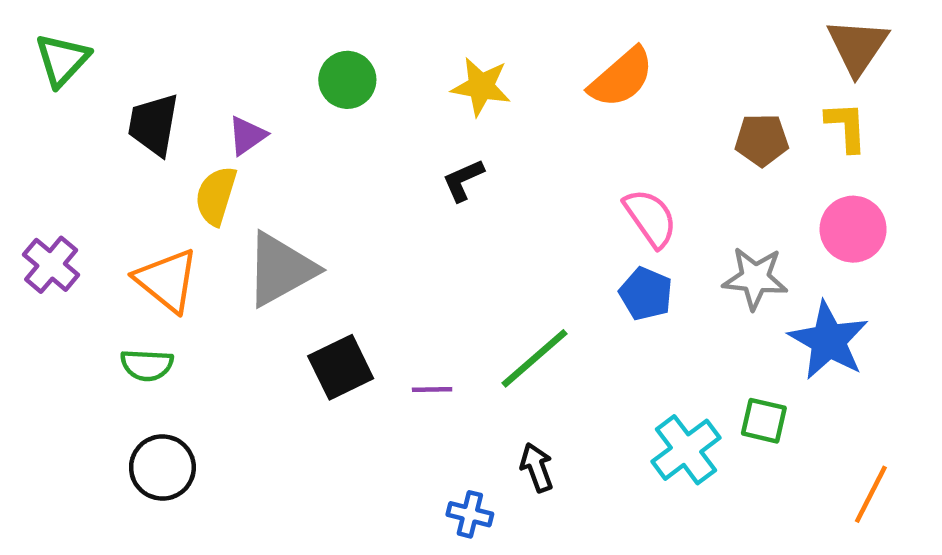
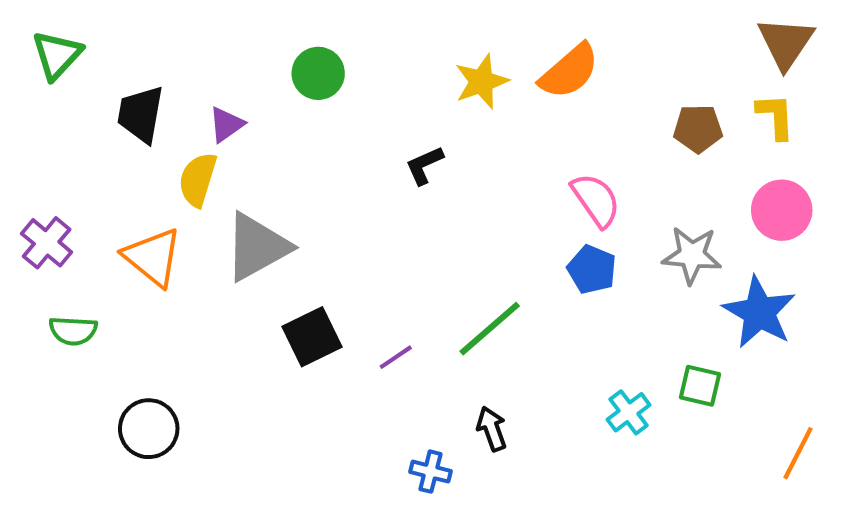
yellow star: (481, 87) -> (482, 82), moved, turned -30
green semicircle: (147, 365) -> (73, 331), moved
purple line: (432, 390) -> (396, 357), turned -33
cyan cross: (686, 450) -> (629, 412), size x0.7

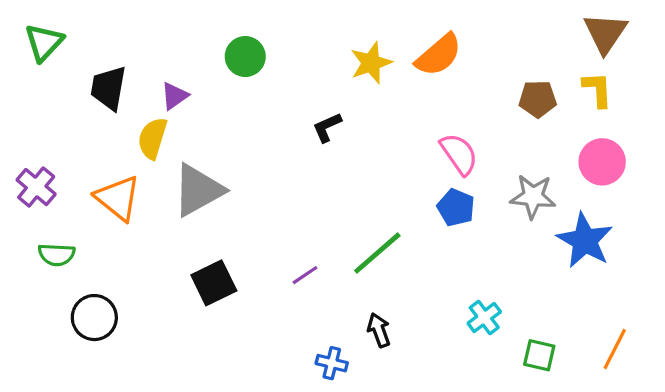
black square: (312, 337) -> (214, 283), moved
green square: (700, 386) -> (539, 355), moved
black circle: (149, 429) -> (94, 318), moved

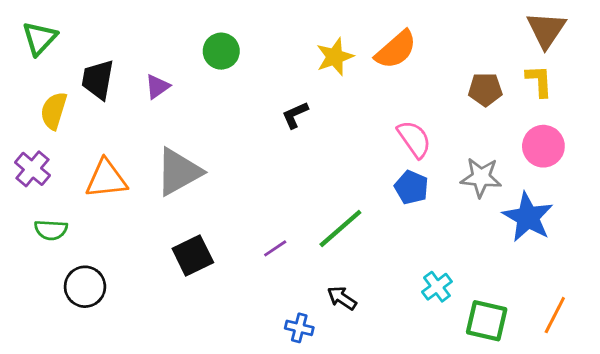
yellow semicircle: (152, 138) -> (54, 111), moved
orange triangle: (118, 198) -> (106, 179), turned -45
black arrow: (379, 330) -> (342, 298), turned -36
green square: (539, 355) -> (487, 321), size x1.4

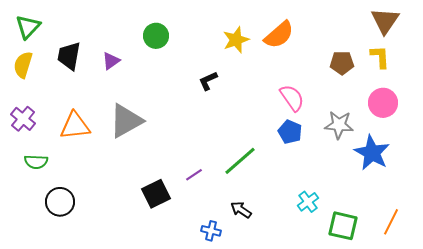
yellow semicircle: (54, 111) -> (23, 65), moved
black square: (193, 255) -> (156, 194), moved

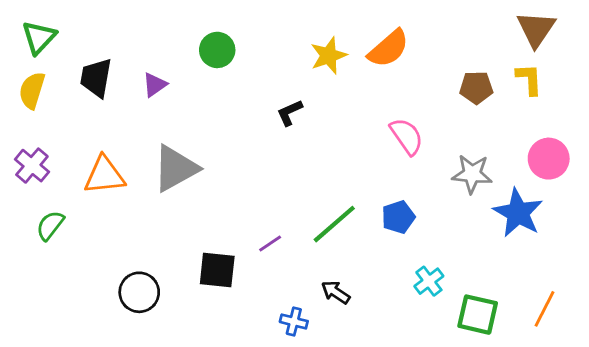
pink circle: (383, 103) -> (549, 159), moved
blue pentagon: (290, 132) -> (398, 217), moved, turned 30
green semicircle: (36, 162) -> (50, 225), turned 125
black square: (156, 194) -> (217, 270), turned 32
black circle: (60, 202) -> (139, 292), moved

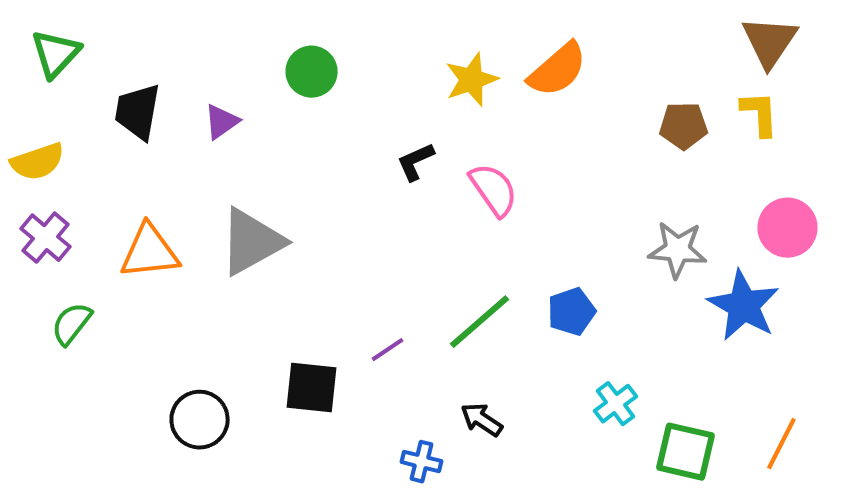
yellow semicircle: (32, 90) -> (38, 162), moved, turned -126
pink semicircle: (407, 136) -> (493, 190), moved

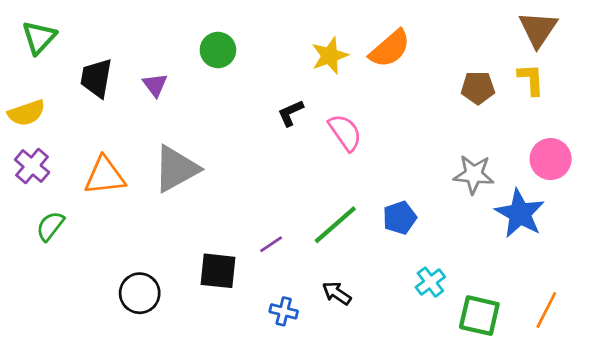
purple triangle: (222, 122) -> (155, 85), turned -32
blue cross: (422, 462) -> (284, 311), moved

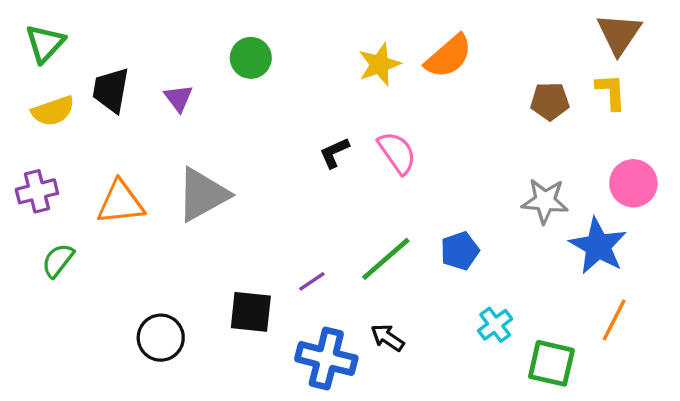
yellow semicircle: (26, 113) -> (53, 111), moved
black L-shape: (291, 113) -> (334, 153), moved
purple cross: (32, 166) -> (37, 191), turned 36
orange line: (546, 310) -> (614, 320), moved
blue cross: (284, 311) -> (326, 359), size x1.8

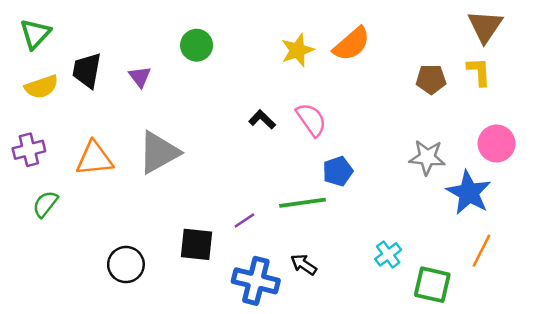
black L-shape: (334, 153) -> (262, 120), turned 68
blue pentagon: (460, 251) -> (338, 171), moved
green line: (386, 259) -> (302, 203), turned 33

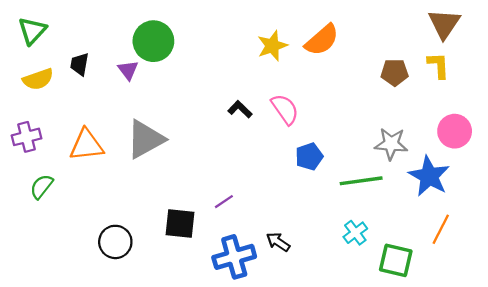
green circle: (197, 45) -> (153, 41), moved, size x1.4
black trapezoid: (87, 70) -> (80, 64), size x0.7
green line: (302, 203) -> (361, 181), moved
blue cross: (256, 281) -> (234, 257), turned -30

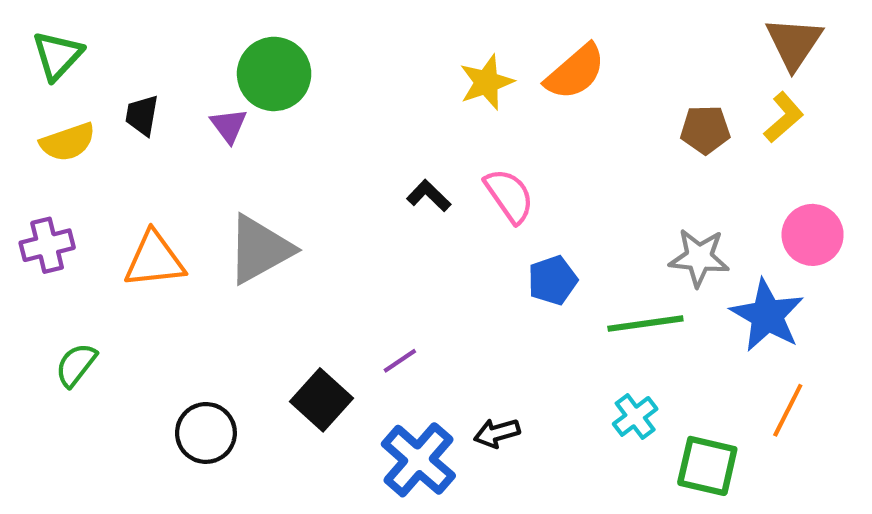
yellow L-shape: (438, 65) -> (784, 117), turned 52
green semicircle: (41, 187) -> (76, 365), moved
black square: (180, 223) -> (321, 400), turned 36
black arrow: (278, 242) -> (497, 433), turned -50
blue cross: (234, 257) -> (418, 460), turned -33

